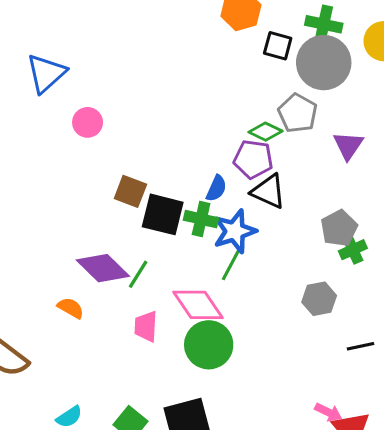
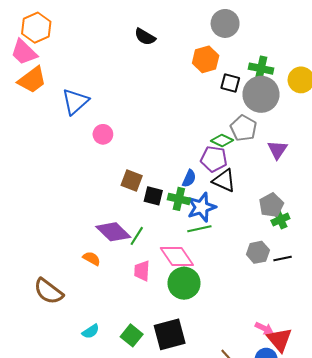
black square: (163, 214) -> (153, 196), size x0.7
green line: (232, 263) -> (199, 229), turned 50
black line: (361, 346) -> (283, 259), moved

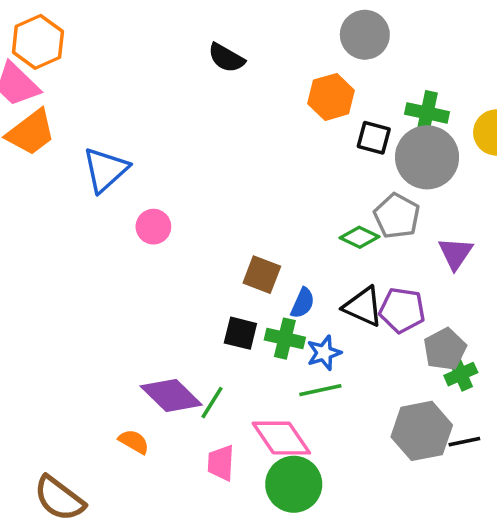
purple pentagon: (214, 159) -> (402, 310), moved
brown square: (132, 180) -> (262, 275), moved
blue star: (201, 207) -> (324, 353), size x0.7
gray hexagon: (258, 252) -> (422, 431), size x1.5

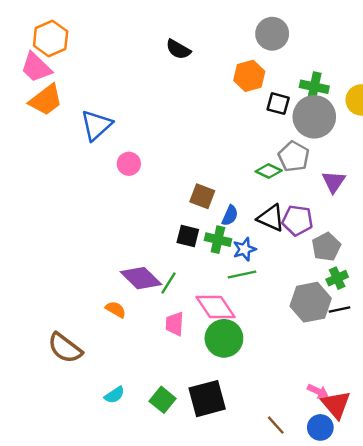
green cross: (461, 374) -> (337, 278), moved

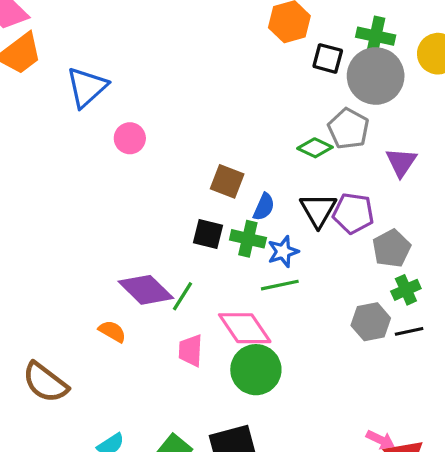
black triangle: (271, 218) -> (318, 210), turned 36
gray hexagon: (311, 302) -> (371, 322), size x0.7

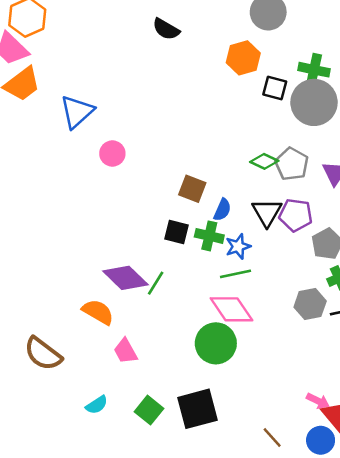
gray pentagon: (348, 129) -> (292, 164), moved
pink diamond: (245, 328) -> (232, 309), moved
orange semicircle: (112, 331) -> (98, 312), size x1.4
pink trapezoid: (190, 350) -> (125, 351), moved, turned -32

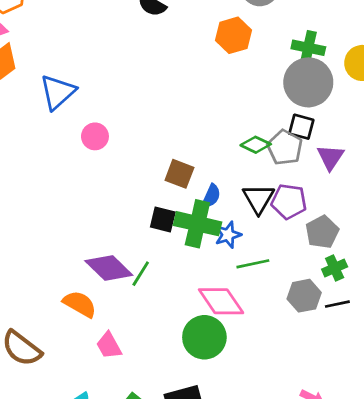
black square: (275, 88) -> (301, 127), moved
green cross: (209, 236) -> (197, 224), size x1.5
green line: (235, 274) -> (253, 264), moved

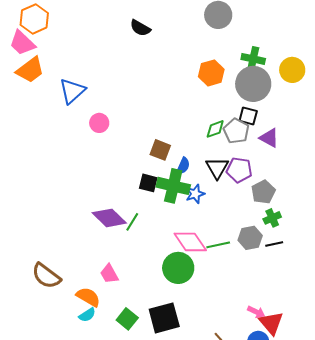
orange hexagon: (233, 35) -> (211, 73), moved
green diamond: (256, 145) -> (215, 129), turned -45
purple triangle: (330, 157) -> (269, 138), turned -35
green line: (253, 264) -> (218, 245), moved
orange semicircle: (80, 304) -> (88, 297), moved

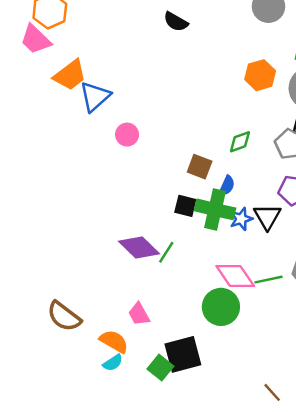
orange trapezoid: (30, 70) -> (70, 75), moved
green diamond: (215, 129) -> (240, 142), moved
black triangle: (217, 168) -> (267, 217), moved
black square: (164, 318) -> (183, 354), moved

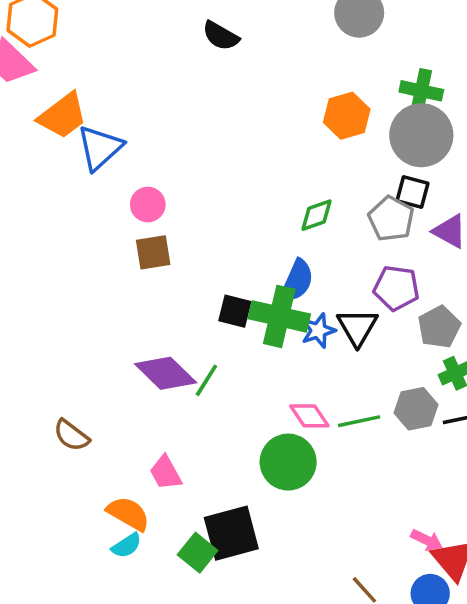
brown square: (200, 167) -> (153, 252), moved, turned -30
blue semicircle: (227, 186) -> (297, 281), size x1.4
pink diamond: (235, 276) -> (309, 416), size x0.7
brown semicircle: (64, 316) -> (71, 435), moved, size x0.7

